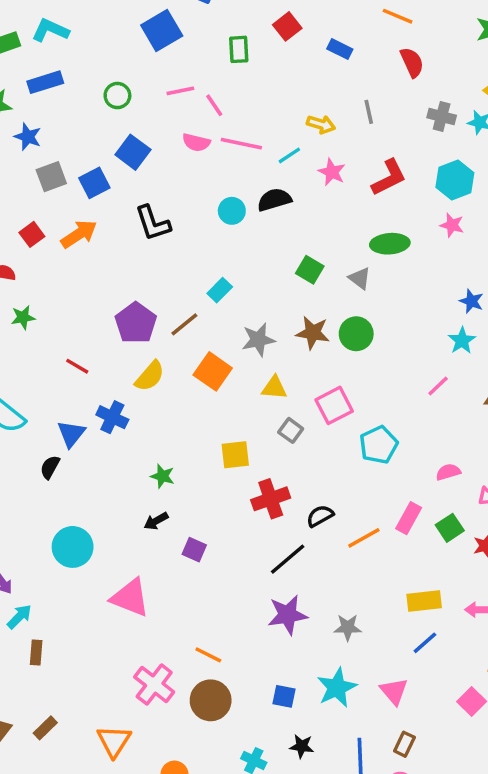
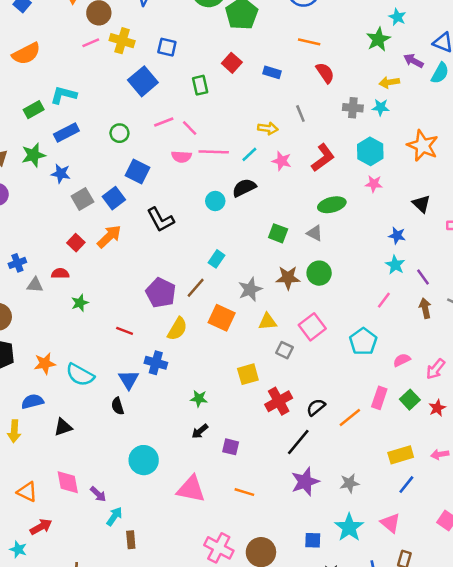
cyan pentagon: (379, 445) -> (363, 342), moved
black semicircle: (50, 467) -> (118, 406), turned -36
orange line: (208, 655) -> (244, 492), moved

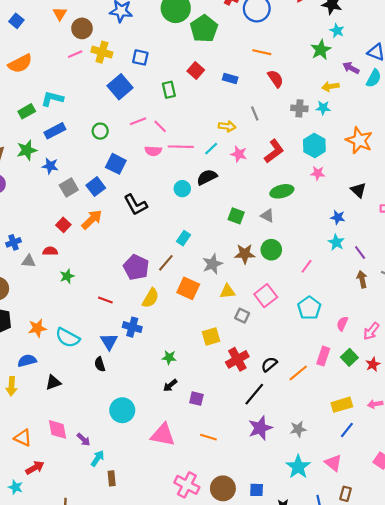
pink line: (384, 300) -> (307, 266), moved
pink semicircle: (402, 360) -> (342, 324), turned -40
blue square: (313, 540) -> (257, 490), moved

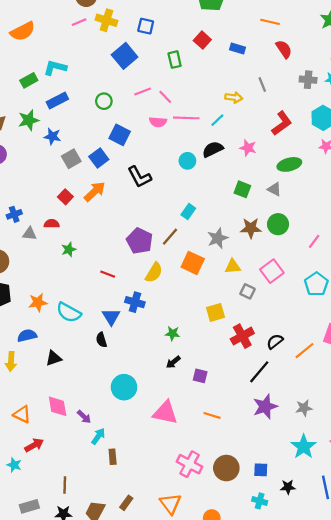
pink star: (239, 154) -> (248, 148), moved

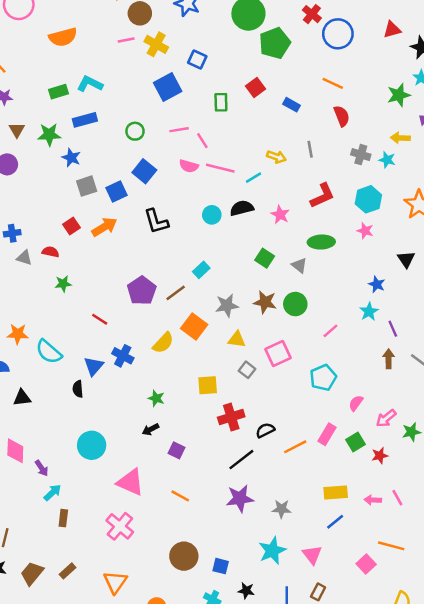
yellow semicircle: (154, 273) -> (163, 343), moved
pink cross: (190, 464) -> (120, 526), moved

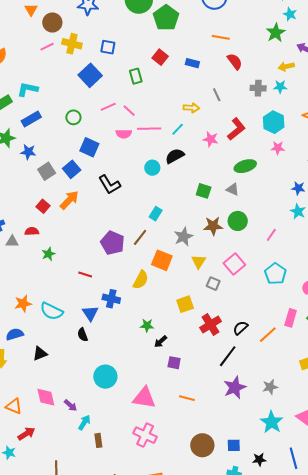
pink star: (280, 215) -> (211, 139), moved
yellow triangle: (237, 339) -> (199, 262), turned -49
black arrow: (151, 429) -> (161, 342), moved

